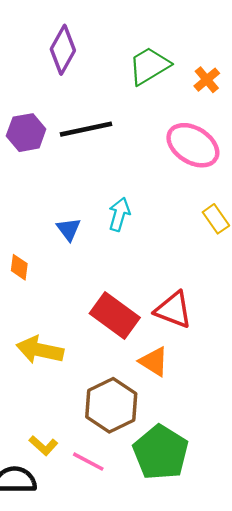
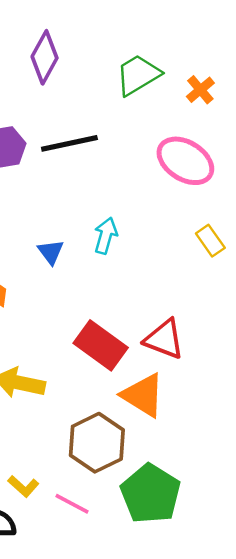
orange triangle: (154, 362) -> (143, 395), size x1.4

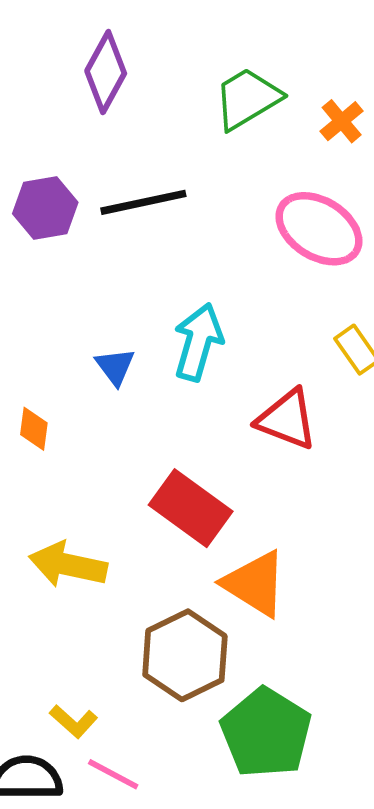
cyan arrow: (106, 236) -> (198, 342), size x1.4
red triangle: (164, 339) -> (287, 419), moved
pink line: (72, 504) -> (113, 774), moved

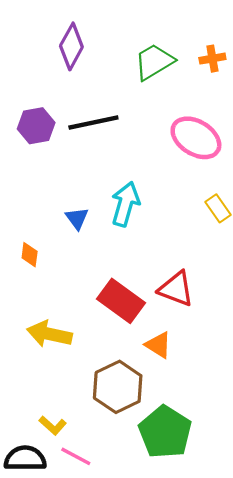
orange cross: (342, 121) -> (212, 59), moved, turned 30
red triangle: (287, 419) -> (176, 289), moved
orange triangle: (255, 584) -> (158, 345), size x0.7

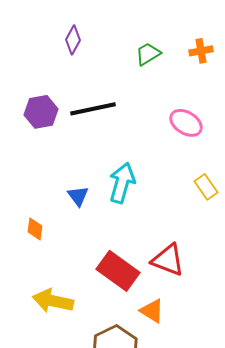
purple diamond: (71, 46) -> (73, 40), size x0.7
green trapezoid: (154, 62) -> (148, 54), size x0.7
pink ellipse: (196, 138) -> (186, 123), size x0.7

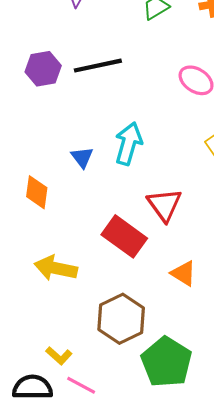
orange diamond: (35, 229) -> (37, 192), size x1.4
red triangle: (168, 260) -> (164, 205), moved, turned 33
orange triangle: (152, 311) -> (183, 273), moved

